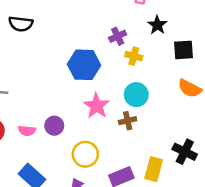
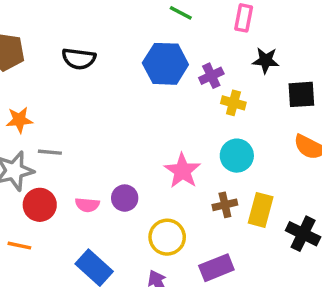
black star: (157, 25) -> (266, 60), turned -30
blue hexagon: (84, 65) -> (165, 64), moved
brown cross: (128, 121) -> (225, 205), moved
yellow rectangle: (154, 169) -> (261, 210), moved

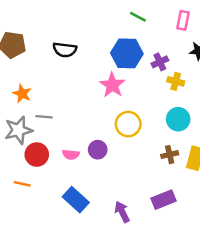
orange star: (19, 120) -> (22, 94), turned 30
pink star: (182, 171) -> (112, 85), moved
yellow circle: (167, 237) -> (128, 124), moved

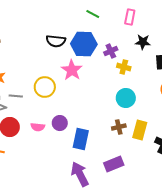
black semicircle: (65, 50) -> (56, 41), moved
yellow circle: (128, 124) -> (45, 87), moved
blue rectangle: (76, 200) -> (81, 139), moved, turned 60
purple arrow: (122, 212) -> (80, 174), size x1.4

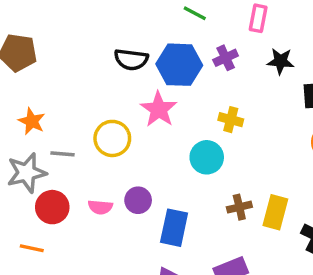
purple cross: (111, 51) -> (226, 58), moved
yellow cross: (124, 67) -> (231, 120), moved
cyan circle: (126, 98) -> (207, 157), moved

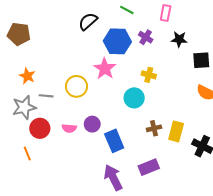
purple cross: (226, 58) -> (146, 37), turned -32
black semicircle: (131, 60) -> (88, 21), moved, turned 132
blue rectangle: (174, 228) -> (114, 141), turned -35
orange line: (32, 248) -> (27, 153), turned 56

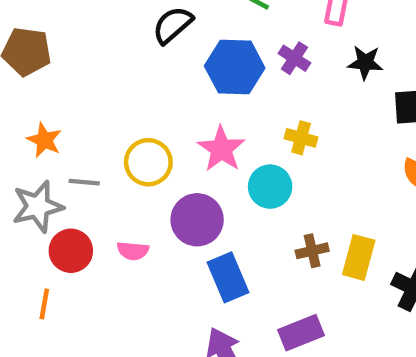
pink star: (105, 69) -> (221, 149), moved
purple circle: (92, 124) -> (197, 220), moved, size x1.5
orange line: (27, 153) -> (44, 304), turned 32

